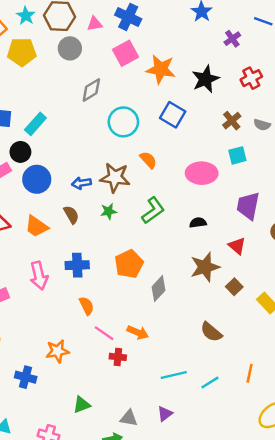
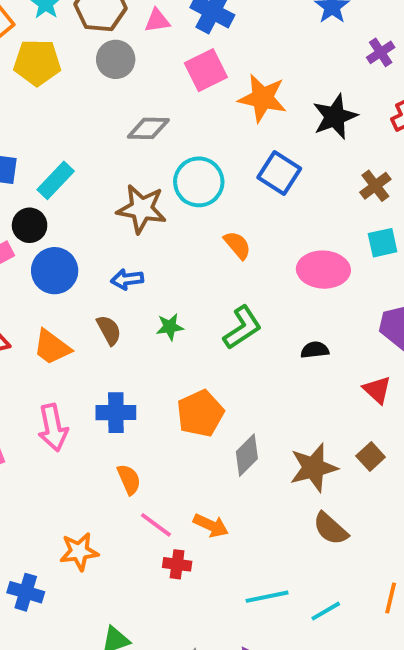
gray diamond: (91, 90) -> (148, 128), turned 30
brown star: (115, 178) -> (142, 209), moved
brown star: (205, 267) -> (314, 468), moved

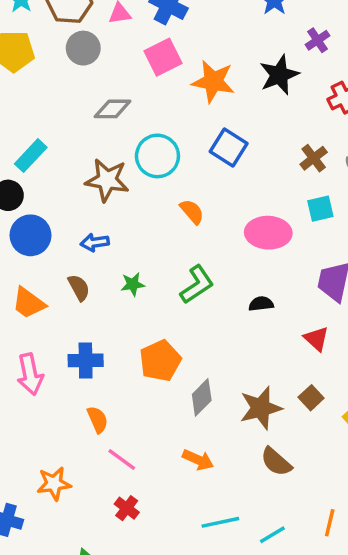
black star: (335, 117) -> (279, 75), moved
orange arrow: (211, 525) -> (198, 460), moved
red cross: (177, 564) -> (127, 508), moved, turned 30

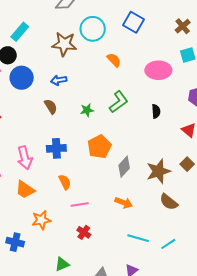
green star: (133, 284) -> (87, 110), moved
orange trapezoid: (29, 303) -> (25, 190), moved
black semicircle: (261, 304) -> (156, 111), turned 96
pink line: (122, 460) -> (80, 204), turned -42
cyan line: (220, 522) -> (138, 238), turned 30

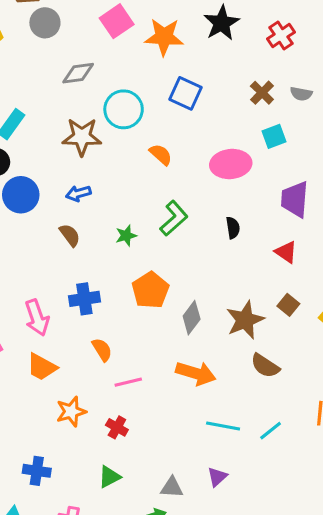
orange arrow: (124, 203) -> (196, 373), size x1.4
red cross: (84, 232) -> (117, 427), moved
blue cross: (15, 242) -> (37, 471), moved

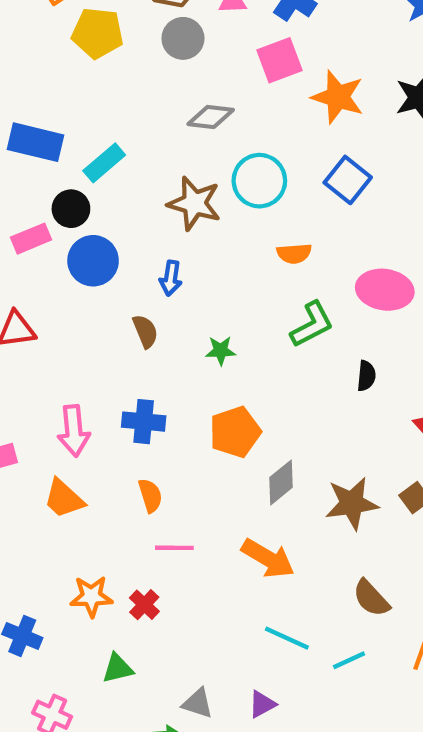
orange semicircle: (161, 154) -> (294, 253), turned 120
blue arrow: (78, 193) -> (171, 278), turned -80
green L-shape: (174, 218) -> (312, 324), moved
brown semicircle: (265, 366) -> (371, 598), moved
orange star: (71, 412) -> (91, 596), moved

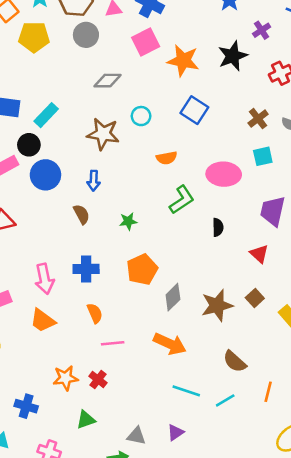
cyan circle: (259, 181) -> (141, 116), size x0.6

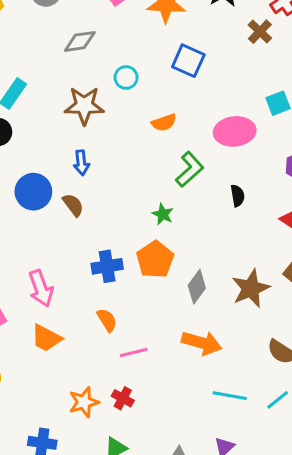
brown cross: (258, 119) -> (260, 32), moved
blue circle: (45, 175) -> (33, 192), moved
green star: (128, 221) -> (163, 214), moved, turned -30
blue cross: (86, 269) -> (107, 266), moved

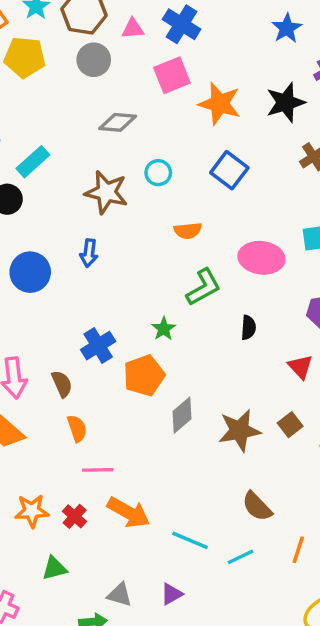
brown semicircle: (73, 205) -> (62, 384), moved
blue cross: (107, 266) -> (98, 346), moved, turned -36
orange arrow: (202, 343) -> (128, 512), moved

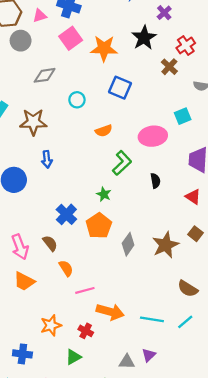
brown star: (106, 192) -> (33, 122), moved
red cross: (75, 516) -> (86, 331), moved
gray triangle: (120, 595) -> (127, 362), moved

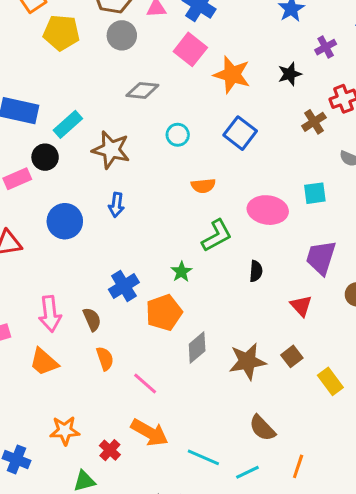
pink square: (71, 38) -> (190, 49), turned -30
black star: (144, 38) -> (290, 74), size x0.7
pink line: (85, 290) -> (145, 384), moved, turned 42

